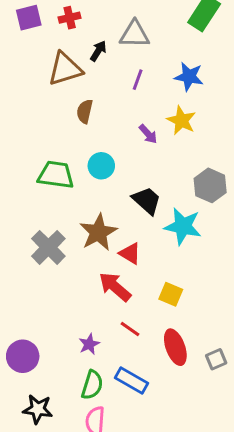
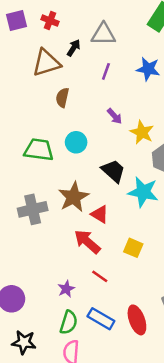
red cross: (70, 18) -> (50, 21), turned 35
yellow star: (181, 120) -> (142, 132), moved
gray cross: (48, 247) -> (33, 209), turned 32
red ellipse: (175, 347) -> (137, 320), moved

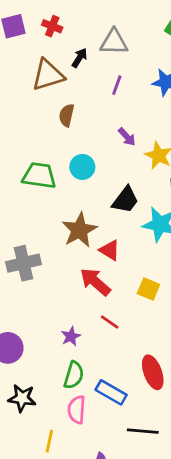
black trapezoid: (113, 171) -> (125, 200), turned 85
gray cross: (33, 209) -> (23, 263), moved
blue rectangle: (101, 319) -> (111, 392), moved

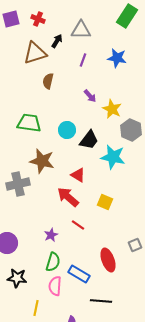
cyan circle: (82, 167) -> (67, 130), moved
brown star: (79, 230) -> (42, 161), moved, turned -30

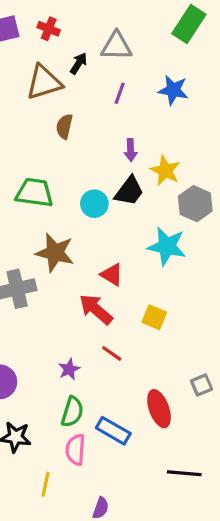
purple arrow: (90, 96) -> (131, 150), turned 40
black trapezoid: (89, 140) -> (129, 191), moved
black line: (101, 301) -> (184, 473), moved

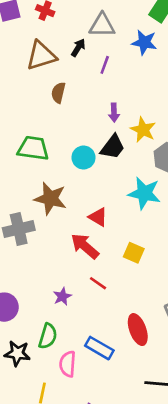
black arrow: (79, 63) -> (78, 48), moved
blue star: (173, 90) -> (144, 42), moved
green semicircle: (72, 412) -> (48, 336), moved

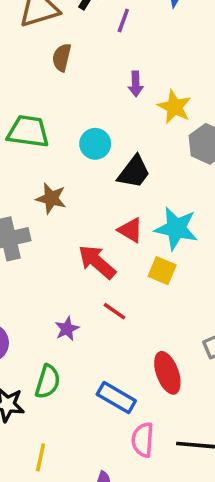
black trapezoid: (113, 147) -> (134, 172), moved
cyan star: (144, 193) -> (176, 228), moved
brown star: (50, 199) -> (51, 198), size x0.7
red triangle: (98, 217) -> (130, 230), moved
pink semicircle: (68, 364) -> (143, 440), moved

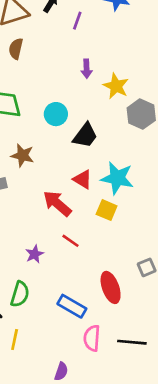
brown semicircle: (62, 57) -> (16, 49), moved
yellow line: (41, 457) -> (15, 340), moved

